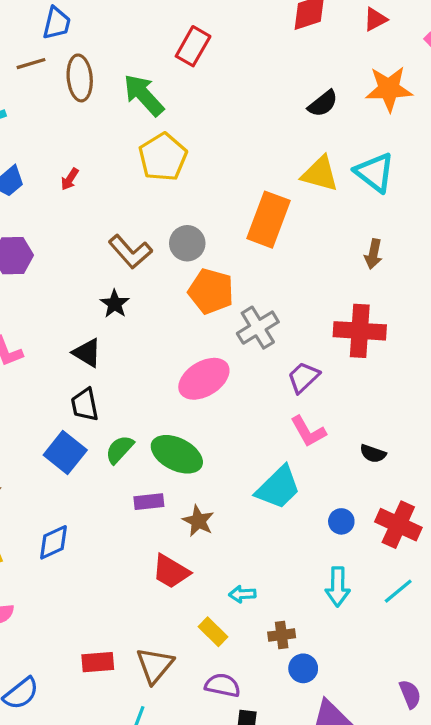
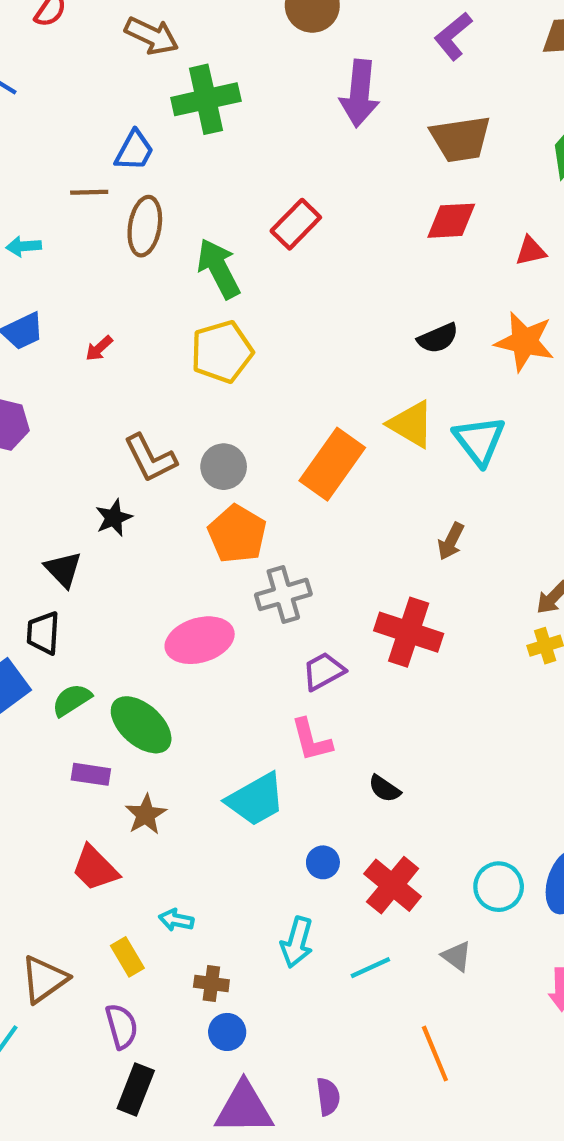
purple semicircle: (223, 685) -> (122, 1026), turned 48
purple semicircle: (410, 694) -> (328, 1097), moved

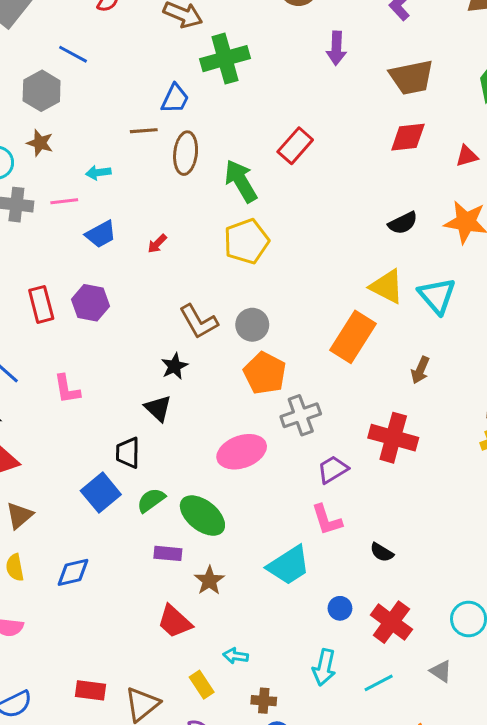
purple arrow: (360, 93) -> (336, 48), size x0.7
orange rectangle: (332, 464) -> (353, 337), moved
black triangle: (63, 569) -> (158, 408), moved

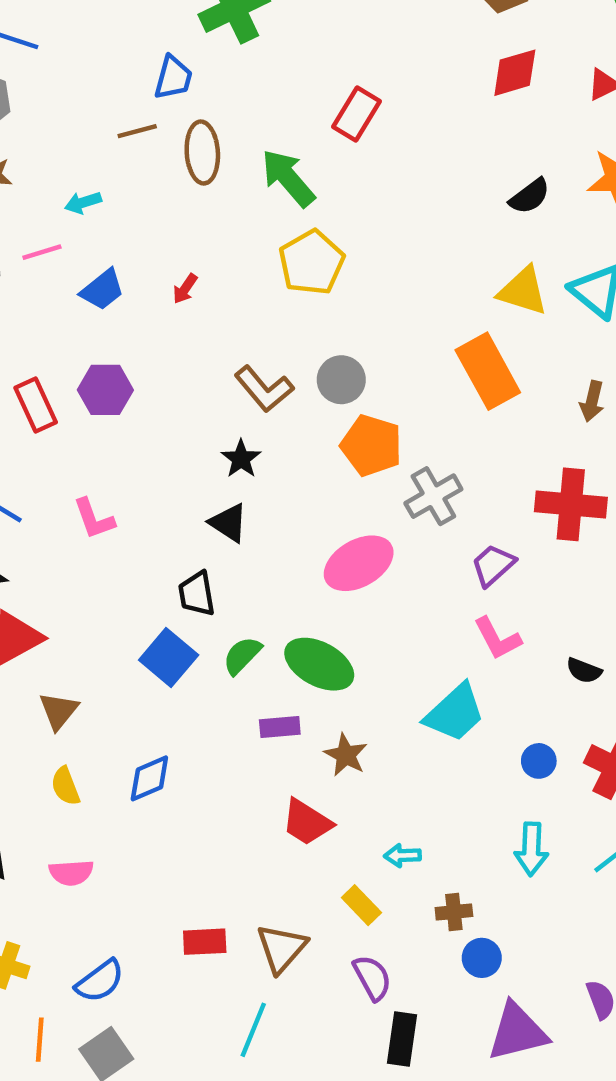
orange rectangle: (353, 337) -> (488, 371), turned -51

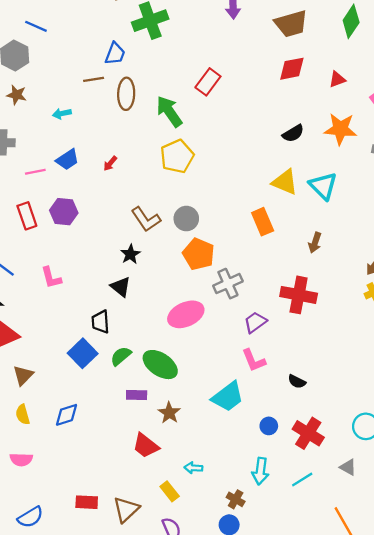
pink line: (42, 252) -> (35, 172), moved
orange rectangle: (488, 371) -> (263, 222), size x0.7
brown cross: (454, 912) -> (236, 499), moved, turned 30

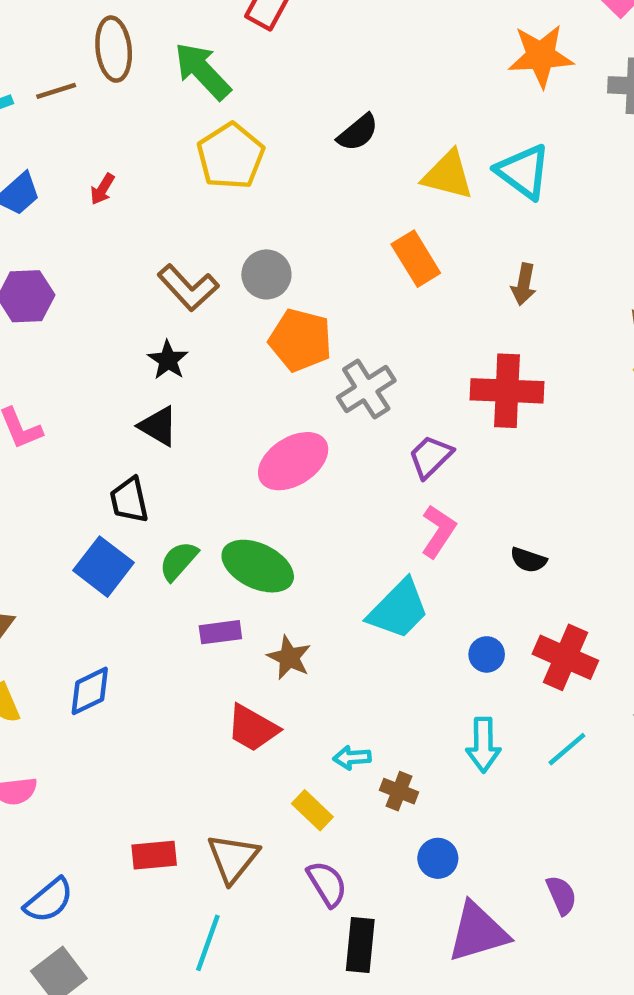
brown line: (94, 79) -> (56, 91), moved
black semicircle: (293, 133) -> (358, 133), moved
pink L-shape: (254, 360) -> (438, 531), turned -116
brown cross: (236, 499) -> (399, 791), moved

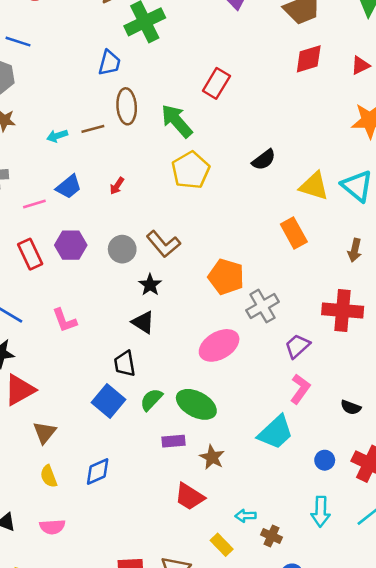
gray circle: (266, 274) -> (122, 249), moved

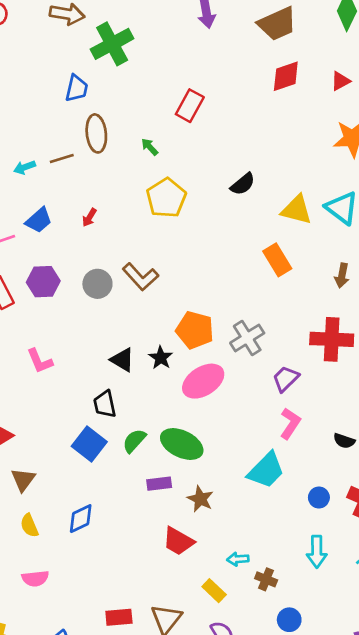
green arrow: (177, 121) -> (150, 147), size x0.5
orange pentagon: (226, 277) -> (195, 330), moved
black star: (150, 285) -> (161, 358), moved

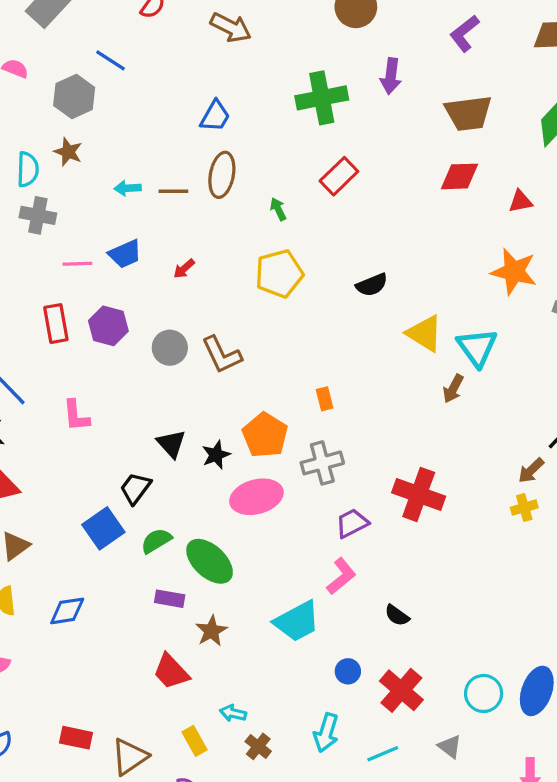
green cross: (112, 44) -> (322, 98), moved
orange rectangle: (277, 260) -> (325, 399), moved, size x0.6
brown arrow: (342, 276) -> (453, 389), moved
black trapezoid: (105, 404) -> (135, 488), turned 32

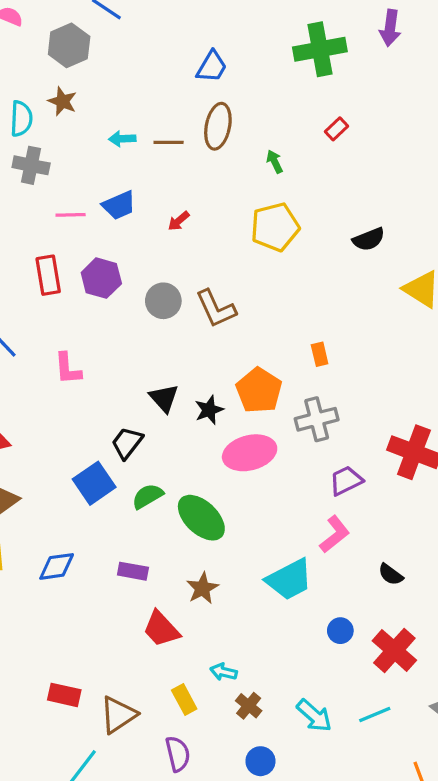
red rectangle: (339, 176) -> (337, 129), size x0.6
purple rectangle: (170, 599) -> (133, 571), moved
cyan arrow: (326, 733) -> (314, 716), moved, turned -66

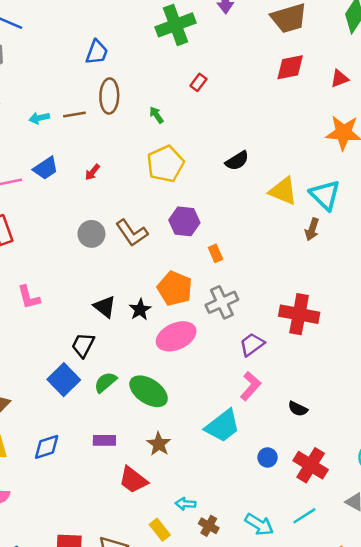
purple hexagon: (101, 278) -> (184, 221), moved

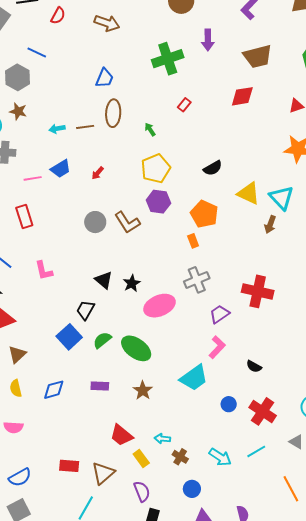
red diamond: (290, 67) -> (242, 96), moved
purple hexagon: (184, 221) -> (158, 202), moved
orange pentagon: (175, 288) -> (204, 214), moved
red trapezoid: (133, 480) -> (121, 435), moved

